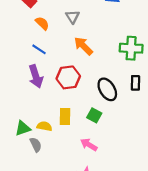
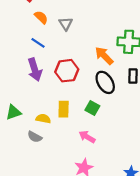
gray triangle: (73, 17) -> (66, 24), moved
orange arrow: (83, 46) -> (104, 56), moved
green triangle: (23, 128) -> (13, 112), moved
gray semicircle: (36, 145) -> (35, 137), turned 144

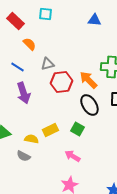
gray triangle: (66, 24) -> (47, 64), moved, turned 48
blue line: (38, 43) -> (17, 67), moved
red hexagon: (67, 71) -> (61, 82), moved
yellow rectangle: (64, 109) -> (50, 130), turned 63

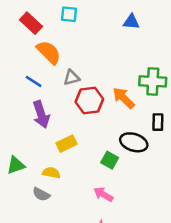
orange semicircle: (29, 44) -> (49, 52), size x1.5
black ellipse: (89, 105) -> (134, 142), moved, turned -40
yellow rectangle: (50, 130) -> (67, 144), moved

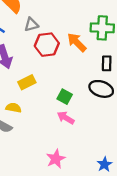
black ellipse: (134, 142) -> (101, 89), moved
pink arrow: (103, 194) -> (66, 118), moved

